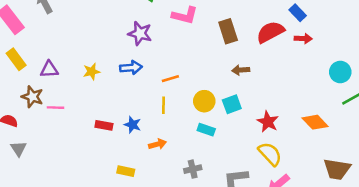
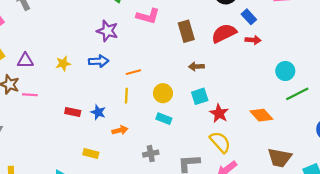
cyan square: (232, 104) -> (200, 96), moved

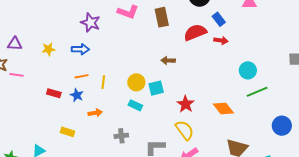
brown rectangle: (186, 31) -> (162, 17), moved
orange line: (133, 72) -> (81, 76), moved
cyan square: (200, 96) -> (156, 88), moved

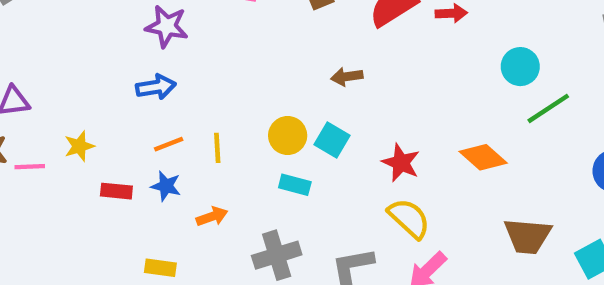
yellow star: (48, 49) -> (79, 146), moved
cyan square: (156, 88) -> (332, 140), turned -35
gray cross: (121, 136) -> (277, 255), size x1.5

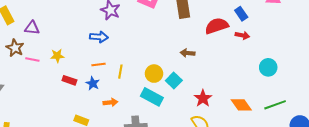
green line: (548, 108) -> (275, 105), moved
cyan rectangle: (295, 185) -> (152, 97), size x1.5

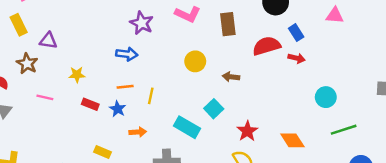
pink line: (32, 60) -> (45, 97), moved
yellow circle: (154, 74) -> (195, 61), moved
green line: (275, 105) -> (344, 130), moved

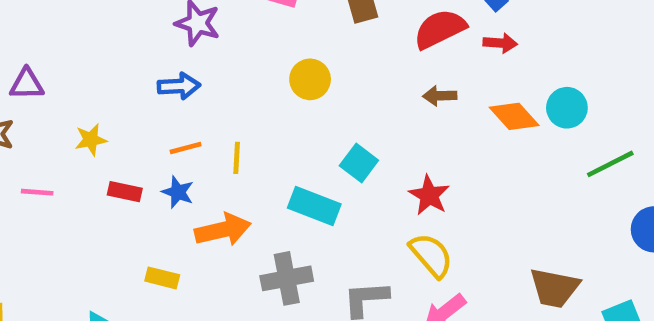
brown arrow: (231, 77) -> (440, 96), moved
orange arrow: (138, 132) -> (223, 230), size x1.6
orange diamond: (292, 140) -> (514, 116), moved

